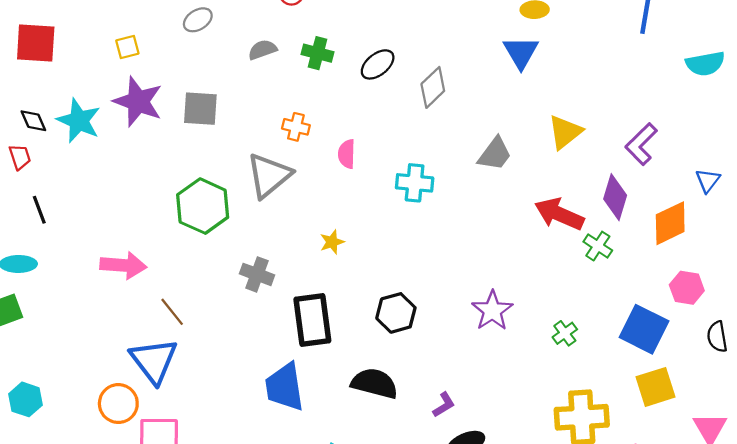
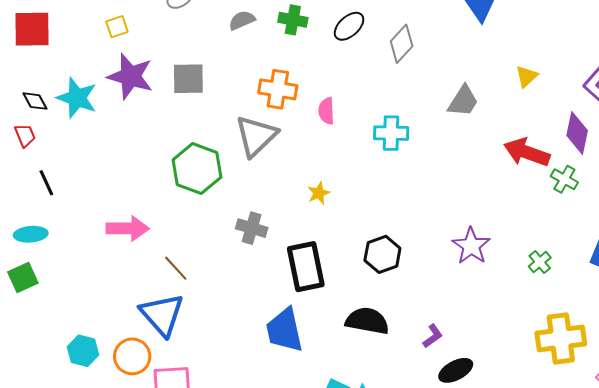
orange cross: (296, 127) -> (278, 89), size x1.5
yellow triangle: (565, 132) -> (527, 76), size x0.7
cyan hexagon: (25, 399) -> (83, 351), moved

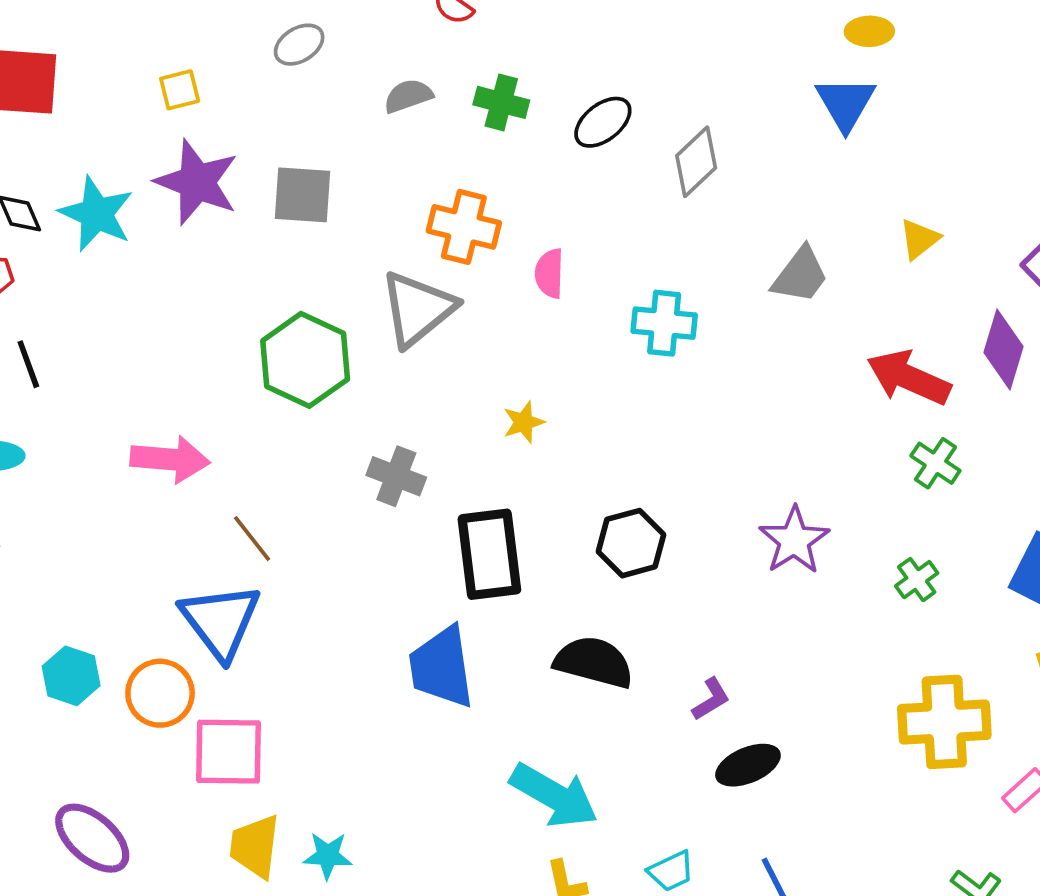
green cross: (564, 179) -> (935, 463), moved

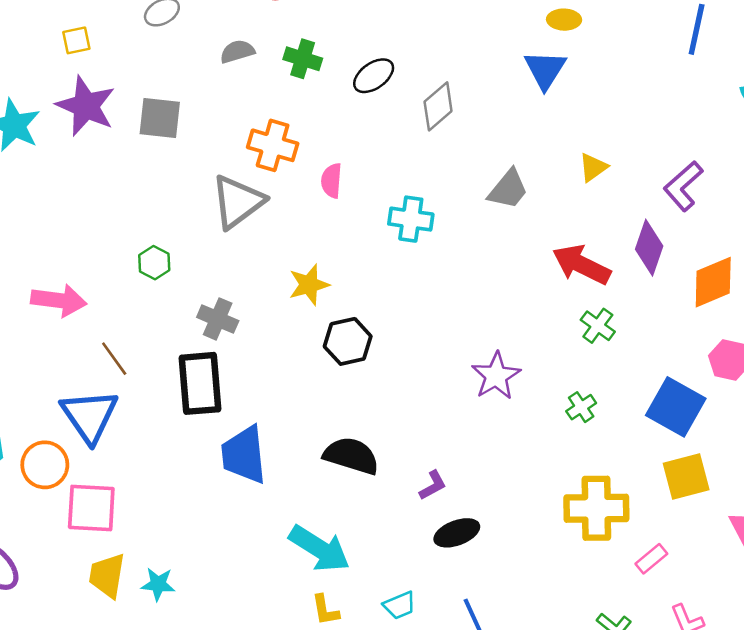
green hexagon: (305, 360) -> (154, 263), moved, size x0.5
yellow star: (524, 422) -> (309, 285), size x1.4
black hexagon: (631, 543) -> (348, 341), moved
black rectangle: (489, 554) -> (200, 383), moved

